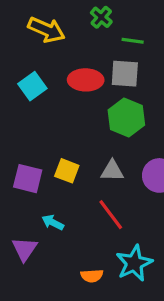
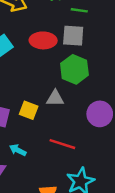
gray triangle: (112, 171) -> (55, 98), moved
red line: (111, 215) -> (62, 144), turned -35

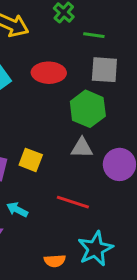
gray square: (73, 36) -> (104, 70), moved
gray triangle: (55, 98) -> (82, 148), moved

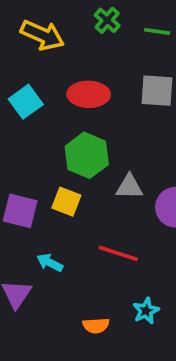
green line: (94, 35) -> (157, 31), moved
green hexagon: (88, 109) -> (87, 155), moved
cyan star: (95, 249) -> (146, 311), size x0.6

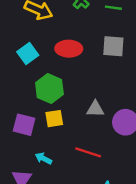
green hexagon: (87, 155) -> (49, 88), moved
yellow square: (66, 202) -> (54, 119), turned -30

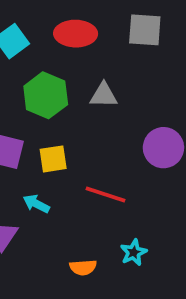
gray triangle: (95, 109) -> (104, 95), moved
yellow square: (54, 119) -> (53, 159), moved

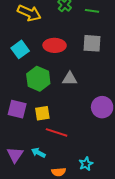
red line: (105, 194) -> (57, 132), moved
cyan arrow: (36, 204) -> (38, 153), moved

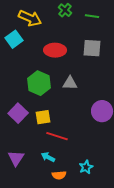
cyan square: (20, 49) -> (14, 39), moved
purple square: (17, 109) -> (18, 113), turned 30
cyan arrow: (38, 153) -> (48, 157), moved

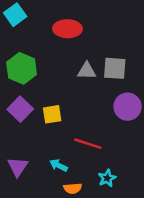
gray square: (92, 48) -> (115, 68), moved
green hexagon: (39, 83) -> (22, 68), moved
red line: (57, 136) -> (88, 144), moved

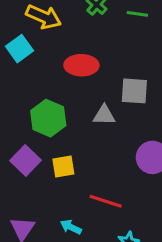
green hexagon: (22, 68) -> (48, 118), moved
gray square: (115, 68) -> (134, 91), moved

